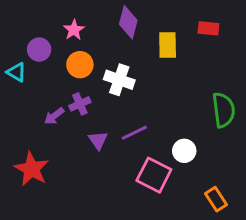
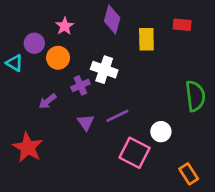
orange circle: (80, 65) -> (58, 58), moved
purple cross: (80, 104) -> (80, 85), moved

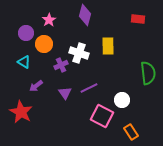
yellow rectangle: (146, 39) -> (108, 46), moved
cyan triangle: (14, 63) -> (24, 62), moved
purple arrow: (47, 101) -> (36, 86), moved
orange rectangle: (189, 174) -> (131, 132), moved

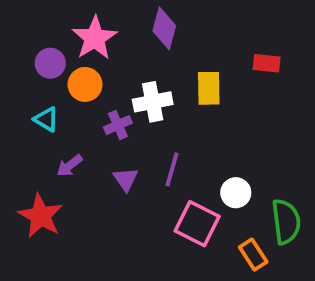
red rectangle: (138, 19) -> (267, 63), moved
pink star: (49, 20) -> (95, 38), size x1.6
white cross: (79, 53) -> (153, 102), turned -30
green semicircle: (148, 73) -> (286, 222), moved
purple line: (89, 88) -> (172, 169), turned -48

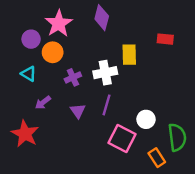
white cross: (153, 102) -> (105, 73), moved

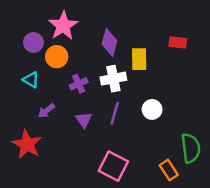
purple diamond: (102, 18) -> (110, 42), moved
white circle: (146, 119) -> (152, 109), moved
pink square: (122, 139) -> (113, 166), moved

